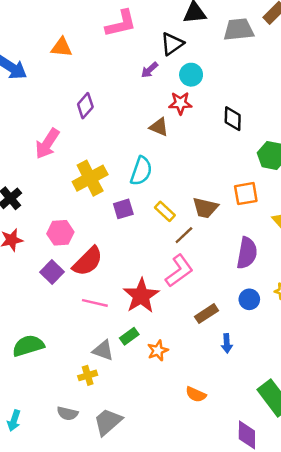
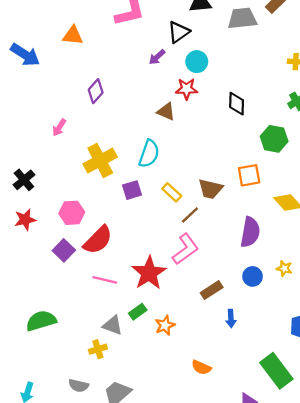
pink arrow: (47, 144) -> (59, 128), size x0.6

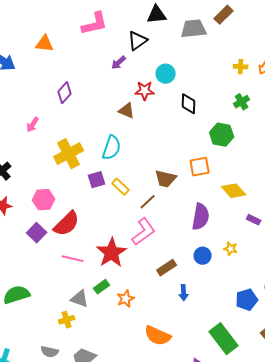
cyan circle: (197, 62) -> (166, 74), moved
yellow rectangle: (172, 192) -> (121, 187), moved
orange semicircle: (201, 367) -> (158, 336), size x1.5

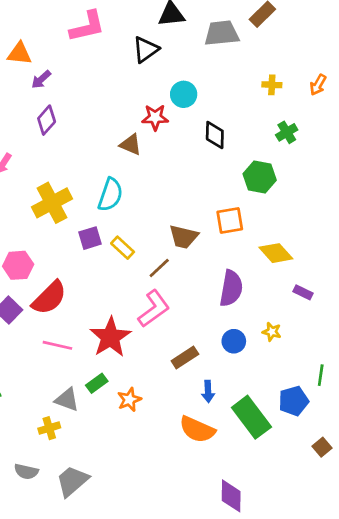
purple arrow: (119, 63) -> (41, 79), moved
yellow cross: (241, 67) -> (272, 85), moved
orange semicircle: (158, 336) -> (197, 429), moved
green rectangle: (224, 339) -> (251, 417), moved

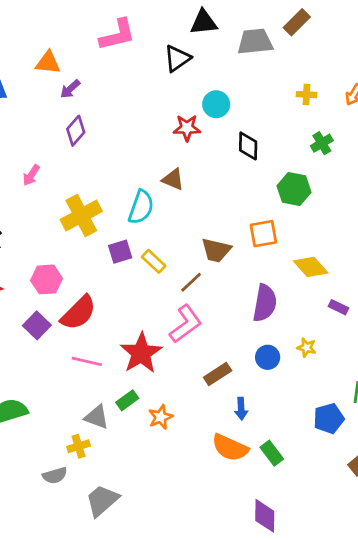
brown triangle: (131, 144) -> (173, 179), moved
green rectangle: (251, 417) -> (272, 453), moved, size x0.6
gray semicircle: (26, 471) -> (55, 475), moved, turned -30

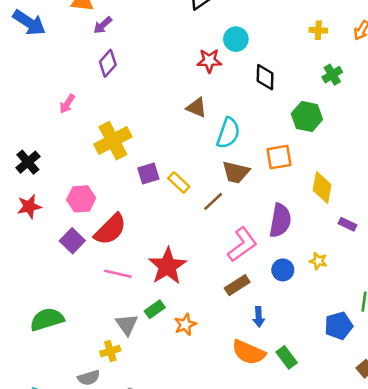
cyan semicircle: (141, 207) -> (228, 133), moved
yellow diamond: (311, 267) -> (322, 187), turned 52
pink L-shape: (186, 324) -> (242, 245), moved
gray triangle: (97, 417) -> (127, 324), turned 35

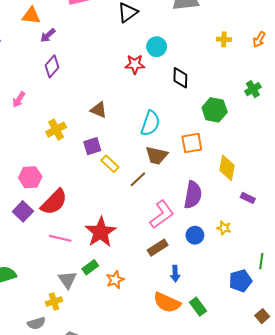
green cross: (332, 75) -> (253, 89), moved
brown triangle: (197, 108) -> (99, 110), moved
yellow cross: (113, 141) -> (56, 130), size x0.7
purple square: (148, 174) -> (92, 146), moved

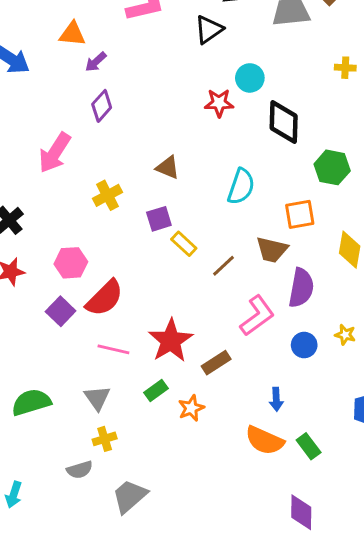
black diamond: (180, 78) -> (284, 122), size x1.4
pink arrow: (19, 100) -> (55, 153), size x1.8
brown trapezoid: (157, 155) -> (272, 250), moved
brown rectangle: (158, 248) -> (216, 363), moved
gray triangle: (67, 280) -> (97, 398), moved

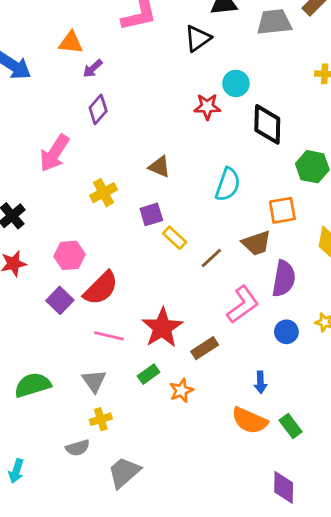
brown trapezoid: (272, 250) -> (256, 243), turned -32

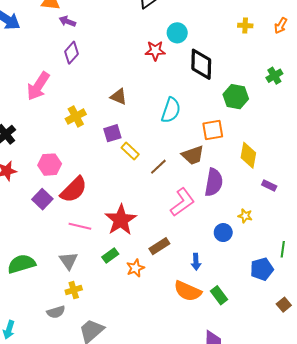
purple arrow: (93, 68) -> (67, 21), turned 63
blue circle: (286, 332) -> (223, 233), moved
brown rectangle: (205, 348) -> (159, 246), moved

